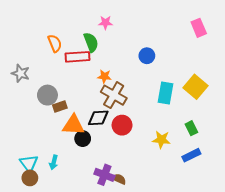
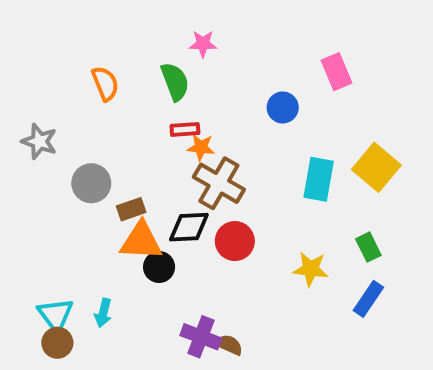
pink rectangle: (199, 28) -> (337, 72), moved
red rectangle: (77, 57) -> (185, 129), moved, size x0.6
brown rectangle: (60, 106) -> (131, 209), moved
blue rectangle: (191, 155) -> (368, 299), turned -30

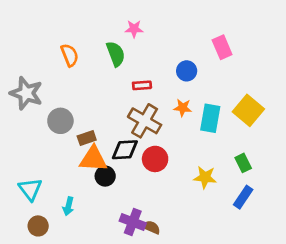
red rectangle: (185, 129) -> (142, 85), moved
gray star: (39, 141) -> (26, 93), size x1.4
orange star: (201, 147) -> (183, 108), moved
cyan triangle: (55, 315) -> (30, 189), moved

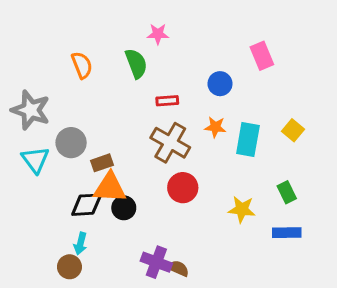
yellow square: (248, 110) -> (293, 130), size x0.6
black diamond: (125, 150) -> (87, 205), moved
cyan triangle: (30, 189) -> (35, 160), moved
blue rectangle: (243, 197) -> (287, 233), turned 55
brown circle: (38, 226) -> (69, 267), moved

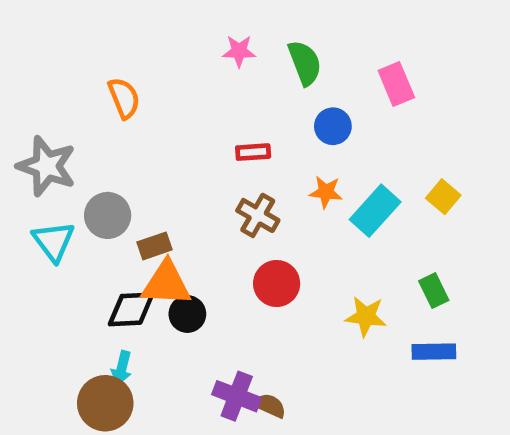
green semicircle: (136, 63) -> (305, 63), moved
cyan rectangle: (248, 140) -> (375, 211), turned 32
brown cross: (170, 143) -> (258, 215), size x0.7
brown circle: (69, 267) -> (105, 403), size x1.5

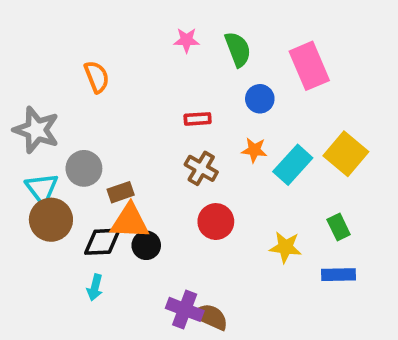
pink rectangle: (396, 84) -> (309, 66), size x1.4
yellow square: (443, 197) -> (346, 154), size x1.6
brown circle: (105, 403) -> (51, 220), moved
brown semicircle: (270, 406) -> (210, 317), size x1.4

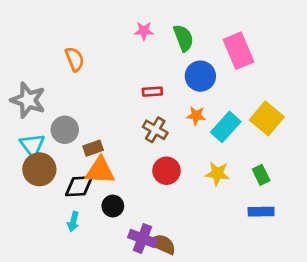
blue circle: (260, 99) -> (200, 76), size x1.4
black circle: (146, 245) -> (113, 206), moved
yellow star: (285, 247) -> (217, 174), moved

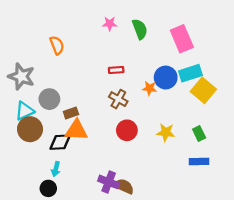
blue circle: (200, 76) -> (166, 78), moved
cyan rectangle: (226, 127) -> (190, 73), moved, turned 30
cyan triangle: (32, 145) -> (25, 111), turned 42
black circle: (113, 206) -> (48, 188), moved

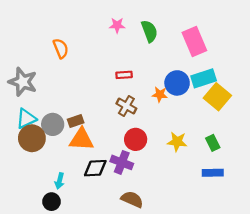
gray circle: (49, 99) -> (53, 124), moved
black diamond: (60, 142) -> (95, 168), moved
purple cross: (109, 182) -> (122, 162), moved

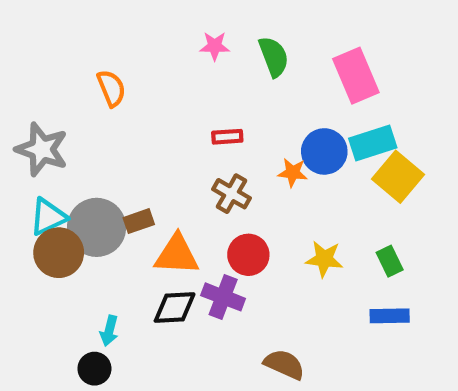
gray circle: (53, 124) -> (97, 227), size x1.4
orange triangle: (81, 139) -> (177, 255), moved
brown semicircle: (132, 199) -> (284, 364), moved

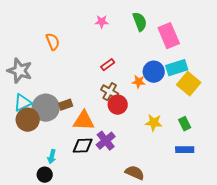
green semicircle: (274, 57) -> (140, 22), moved
red rectangle: (227, 137) -> (108, 65), turned -32
red circle: (248, 255) -> (118, 105), moved
purple cross: (223, 297) -> (106, 141), turned 30

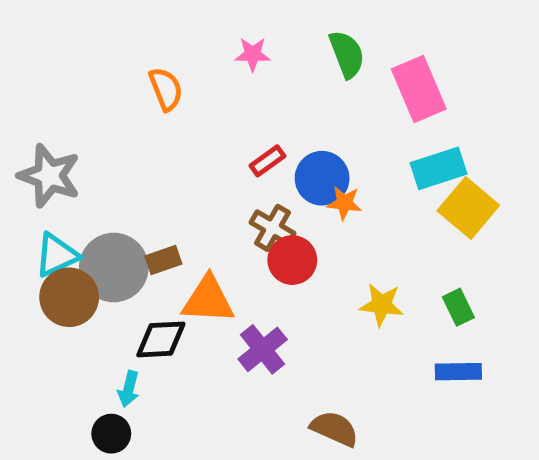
orange semicircle: (53, 42) -> (166, 89), moved
blue circle: (154, 72) -> (322, 178), moved
black diamond: (83, 146) -> (161, 339), moved

